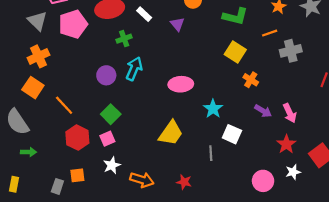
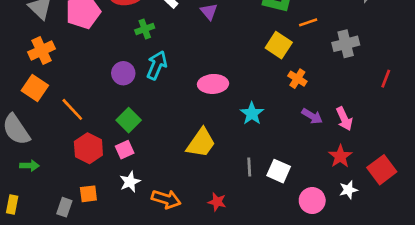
orange line: (270, 33) -> (308, 22), moved
white square: (232, 134) -> (279, 171), moved

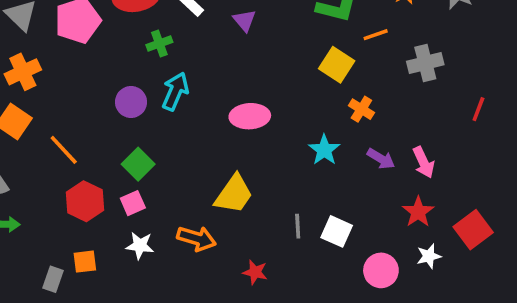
cyan star: (252, 113) -> (324, 150), moved
white star: (130, 182) -> (140, 246), turned 30
orange arrow: (166, 199) -> (197, 239), moved

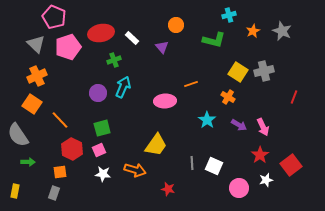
orange line: (376, 35) -> (191, 84), moved
yellow square: (337, 65) -> (238, 72), moved
green square: (138, 164) -> (102, 128), turned 30
orange square: (85, 262) -> (60, 172), moved

